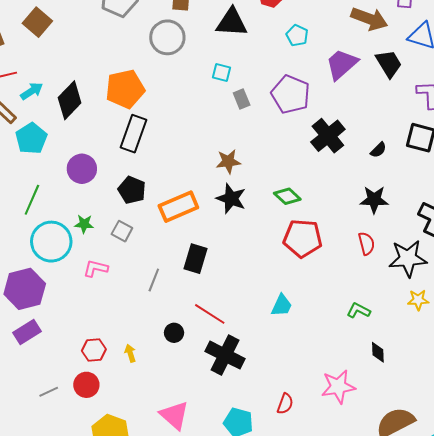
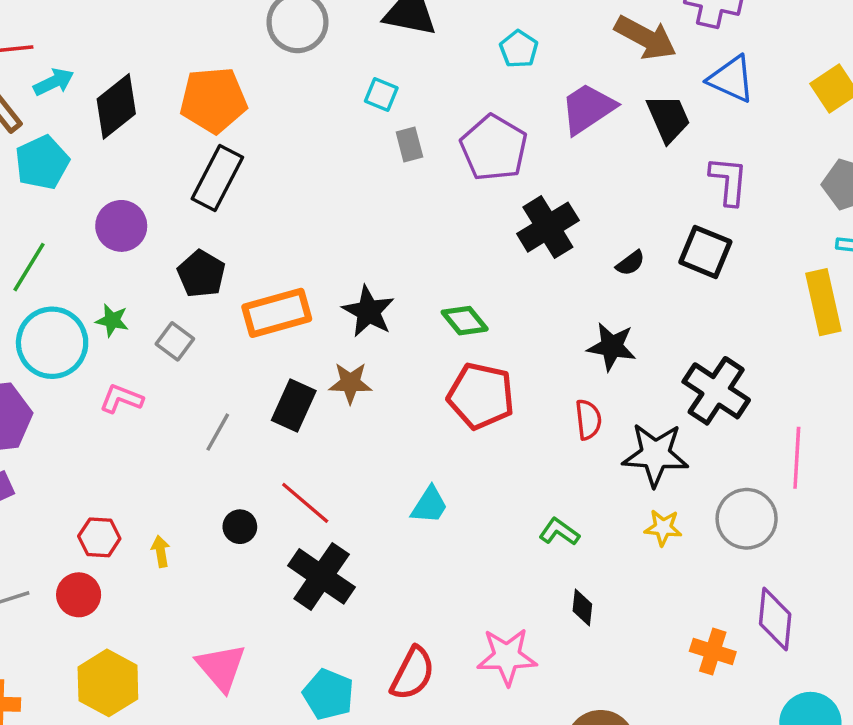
brown star: (228, 162) -> (350, 383), moved
red semicircle: (285, 404) -> (413, 673), size x1.5

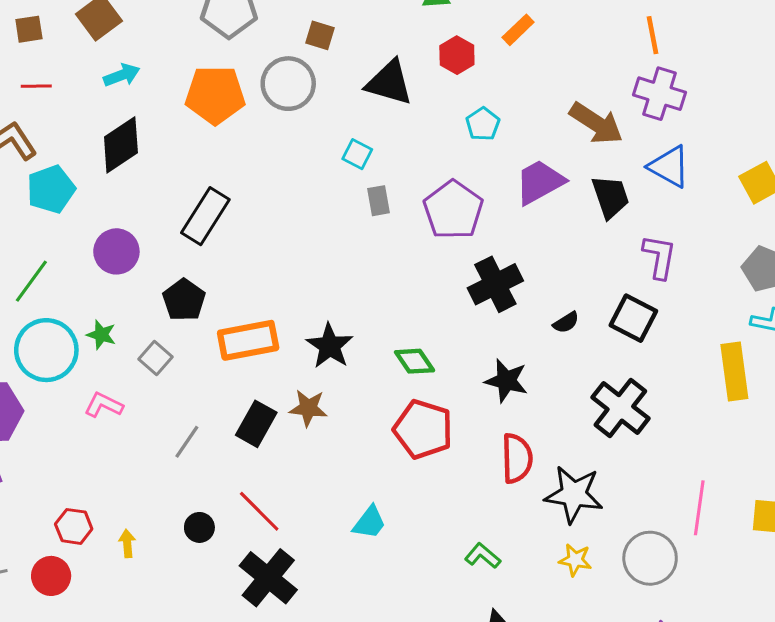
cyan arrow: (54, 82) -> (122, 75), moved
orange pentagon: (213, 100) -> (215, 95), moved
black star: (612, 347) -> (506, 381), moved
black cross: (716, 391) -> (620, 408), moved
red semicircle: (588, 420) -> (517, 458), size x1.4

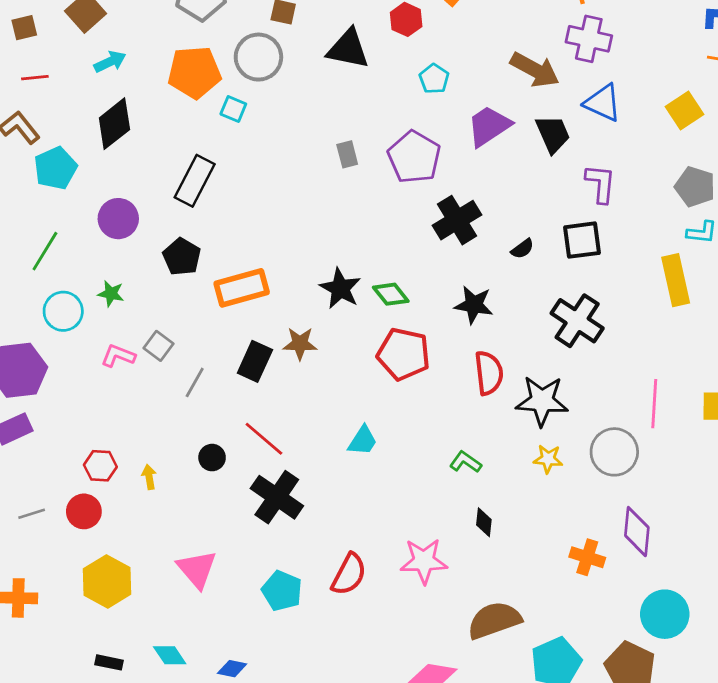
cyan square: (357, 154) -> (233, 109), moved
black square: (633, 318) -> (582, 240), turned -30
black star: (330, 346) -> (340, 288), moved
cyan circle: (46, 350) -> (63, 311), size x0.7
gray square: (155, 358) -> (158, 346), moved

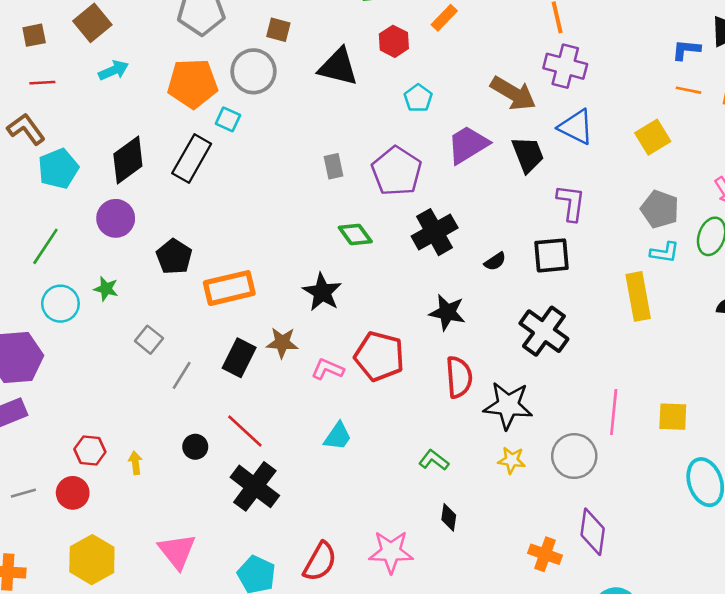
black diamond: (114, 124) -> (128, 160), moved
black rectangle: (195, 181) -> (192, 159), moved
green diamond: (391, 294) -> (355, 235), moved
pink L-shape: (118, 356) -> (327, 369), moved

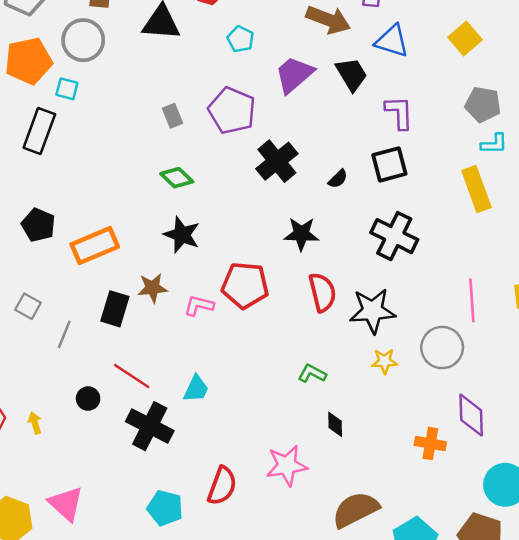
green diamond: (355, 235) -> (177, 178), moved
cyan trapezoid: (338, 436) -> (196, 389), moved
pink triangle: (177, 551) -> (66, 504), moved

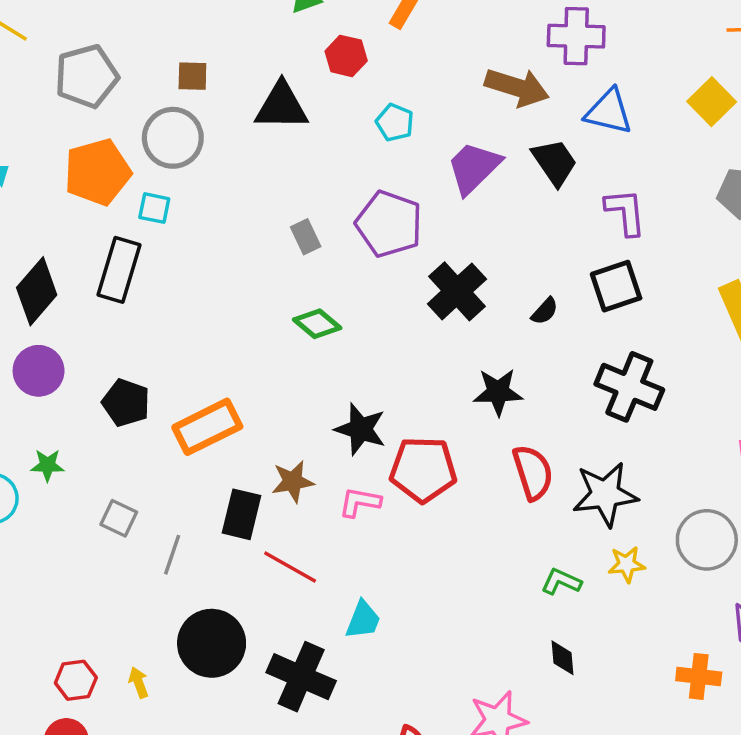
black star: (182, 235) -> (361, 429), moved
green L-shape: (312, 373) -> (561, 582), moved
red line: (132, 376) -> (290, 567), moved
black circle: (88, 399) -> (212, 643), size x2.0

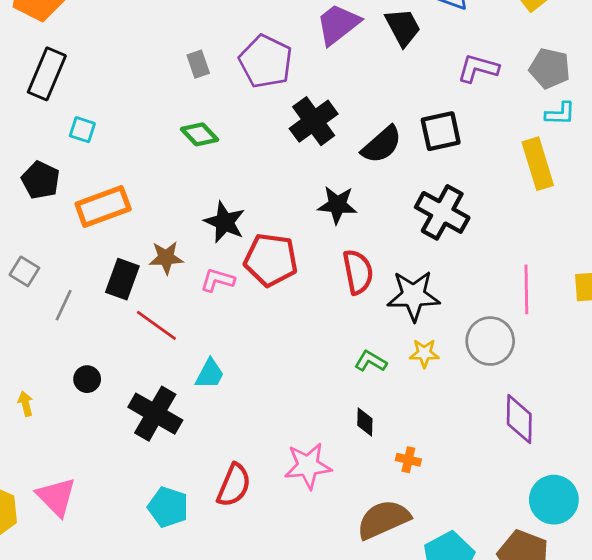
cyan square: (154, 208) -> (82, 130), moved
purple L-shape: (625, 212) -> (478, 68), moved, turned -75
black semicircle: (545, 311) -> (382, 145), size x1.8
black circle: (212, 643) -> (87, 379), size x0.5
orange cross: (699, 676) -> (408, 460), moved, size x0.7

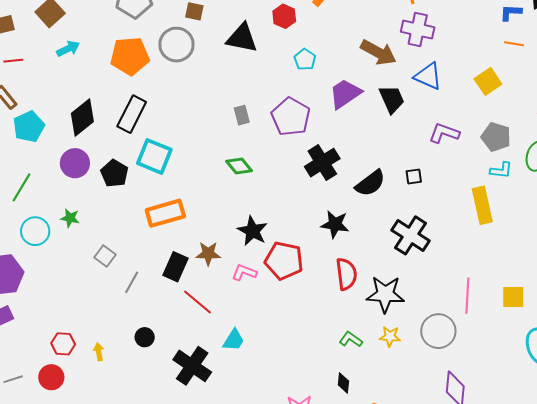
cyan square: (82, 130) -> (154, 156), size x1.8
black square: (441, 131) -> (414, 177), size x0.6
black pentagon: (41, 180) -> (114, 173), moved

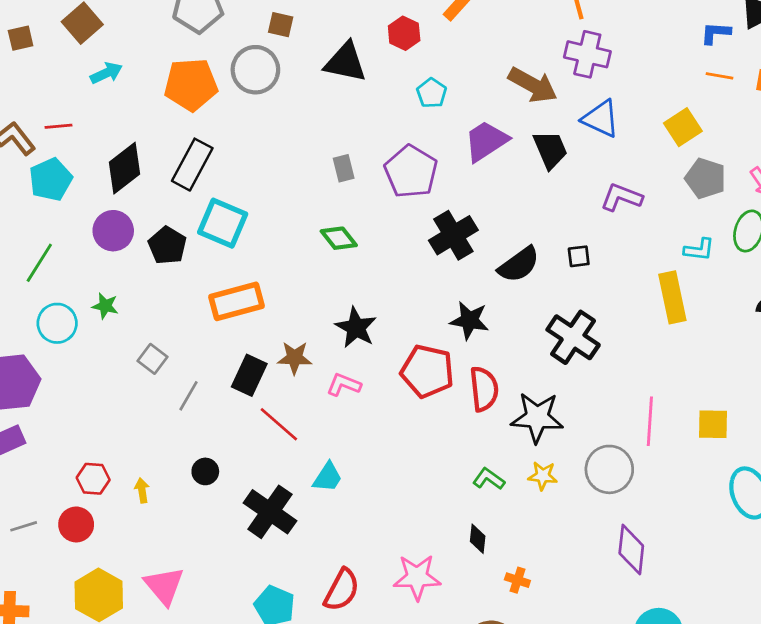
red line: (13, 61) -> (58, 126), moved
gray pentagon: (496, 137) -> (705, 178), moved
red pentagon: (284, 261) -> (427, 371), moved

